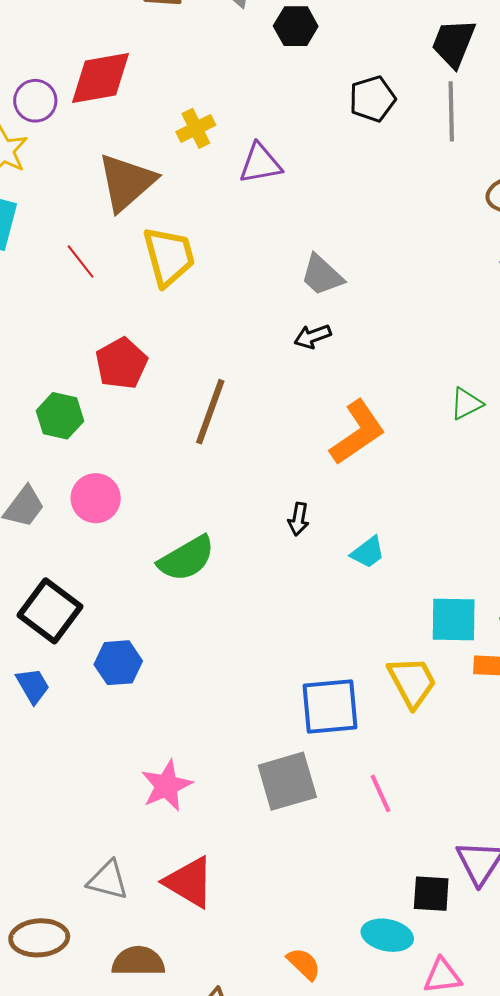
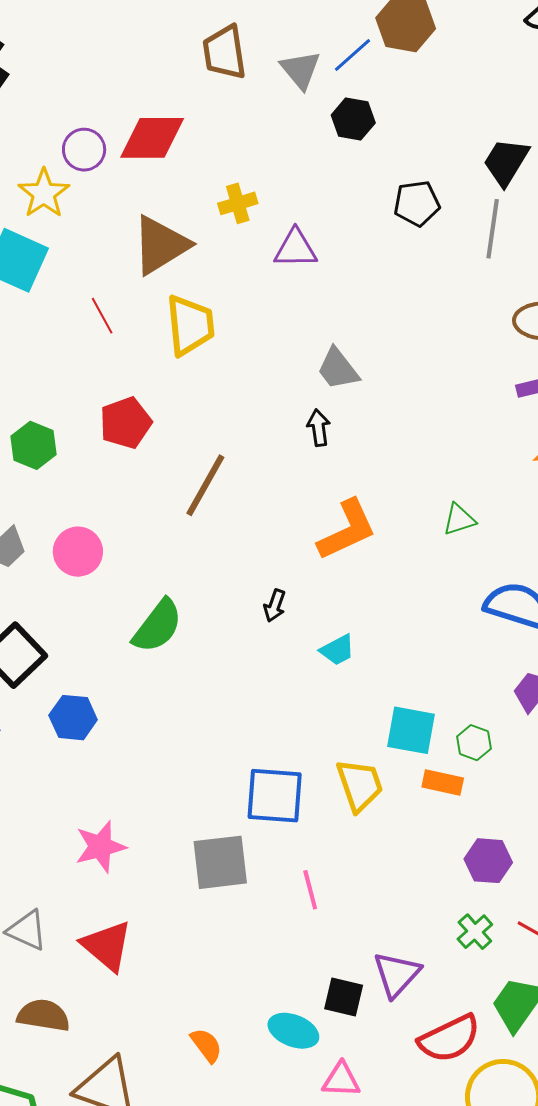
black arrow: (313, 336) -> (319, 428), turned 93
green hexagon: (60, 416) -> (33, 445), moved
green semicircle: (186, 558) -> (158, 626), turned -32

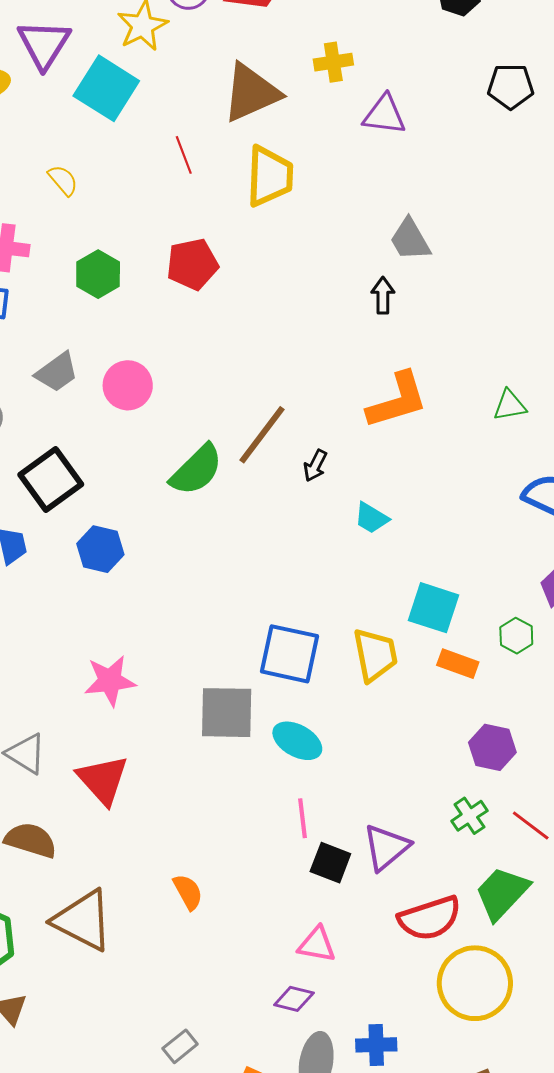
brown line: (205, 485) -> (262, 435), moved
cyan trapezoid: (337, 650) -> (371, 518), turned 51
green hexagon: (474, 743) -> (516, 636), moved
pink line: (310, 890) -> (302, 818), moved
cyan ellipse: (293, 1031) -> (297, 741), moved

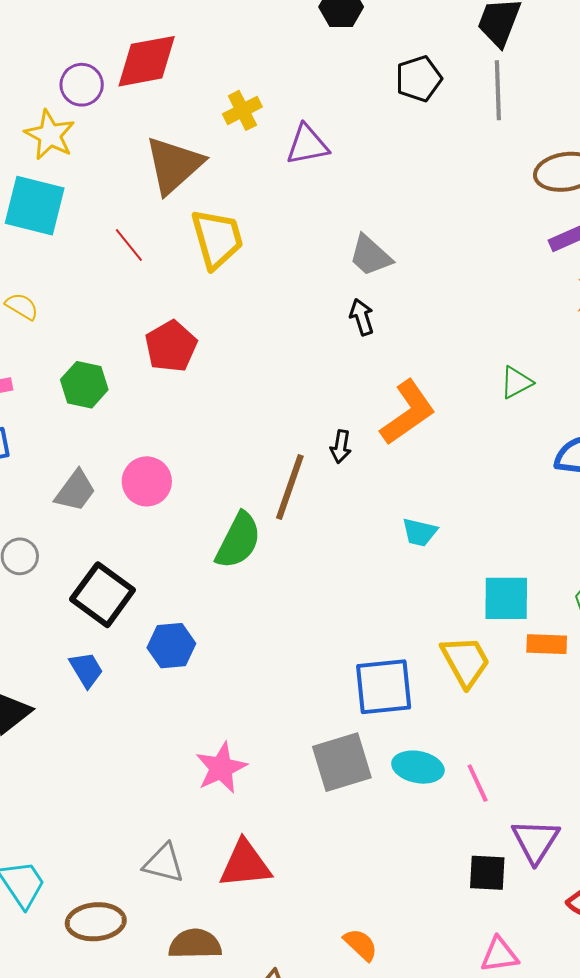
black arrow: (315, 466) -> (341, 447), moved
red triangle: (103, 780) -> (245, 864), turned -36
pink line: (302, 818) -> (478, 783), moved

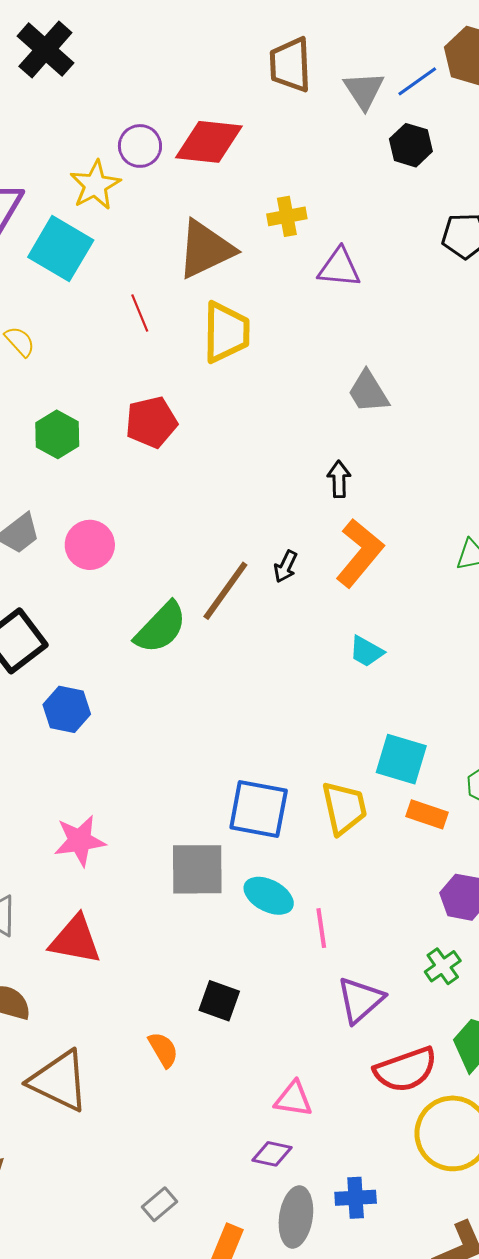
black arrow: (362, 317) -> (339, 479), moved
orange L-shape: (408, 413) -> (360, 553), turned -32
cyan trapezoid: (420, 532) -> (366, 651), moved
black square: (487, 873) -> (219, 1001), moved

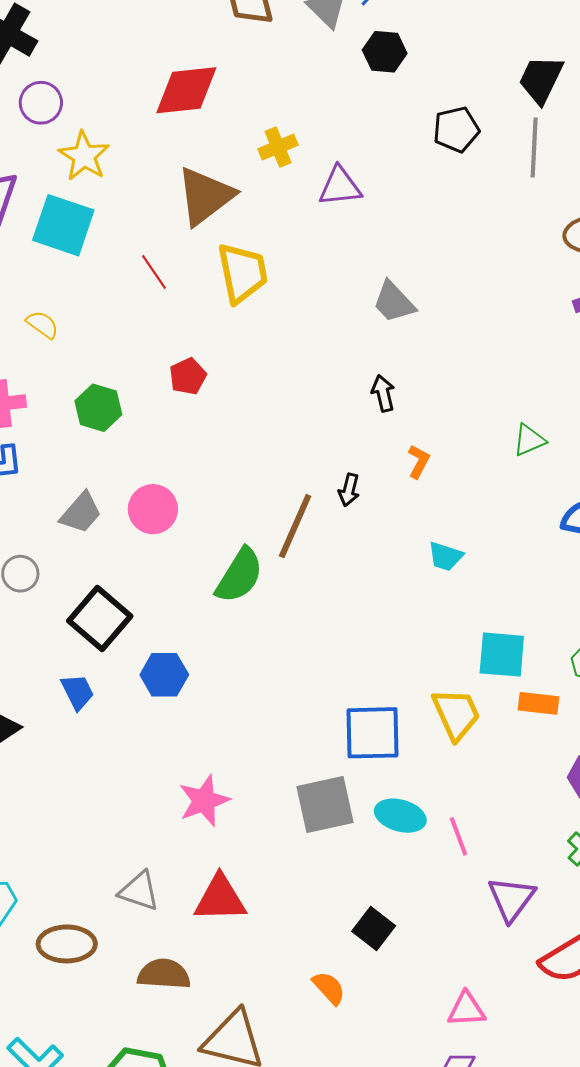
purple circle: (140, 146) -> (41, 103), moved
red pentagon: (151, 422) -> (188, 376), size x0.7
orange L-shape: (360, 553) -> (419, 461), size x0.5
black square: (219, 1001) -> (374, 929), turned 30

